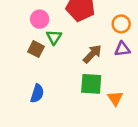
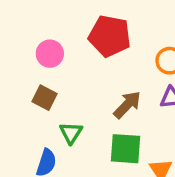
green triangle: (54, 37) -> (71, 133), moved

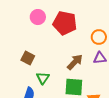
pink circle: (50, 54) -> (38, 17), moved

